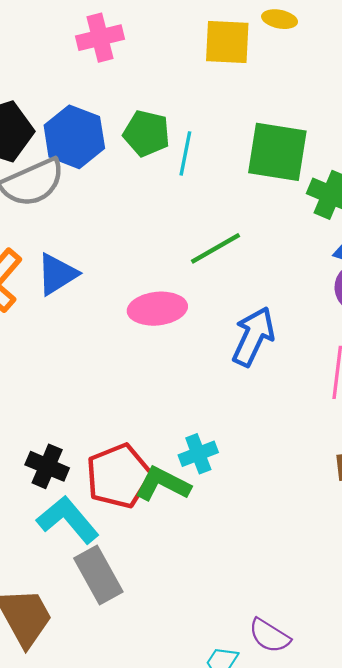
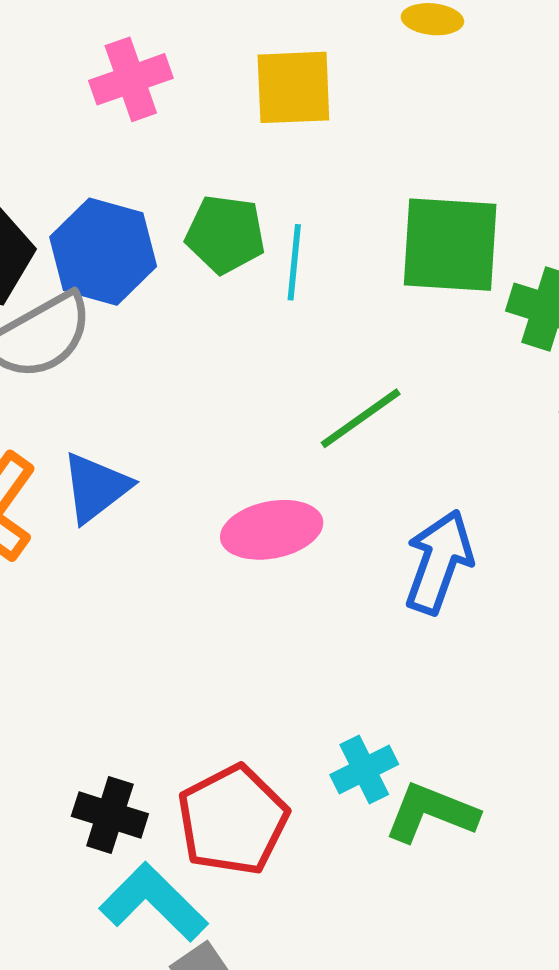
yellow square: (227, 42) -> (293, 87), moved
green L-shape: (163, 484) -> (431, 813), moved

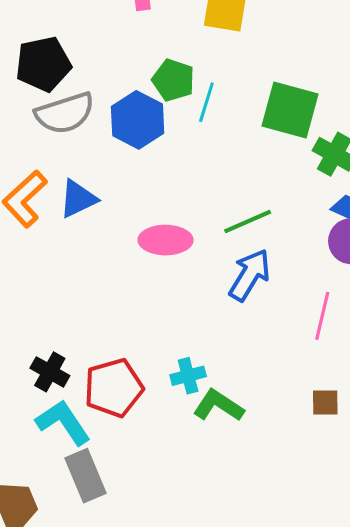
blue hexagon: (103, 252) -> (138, 120), moved
green line: (361, 418) -> (248, 222), moved

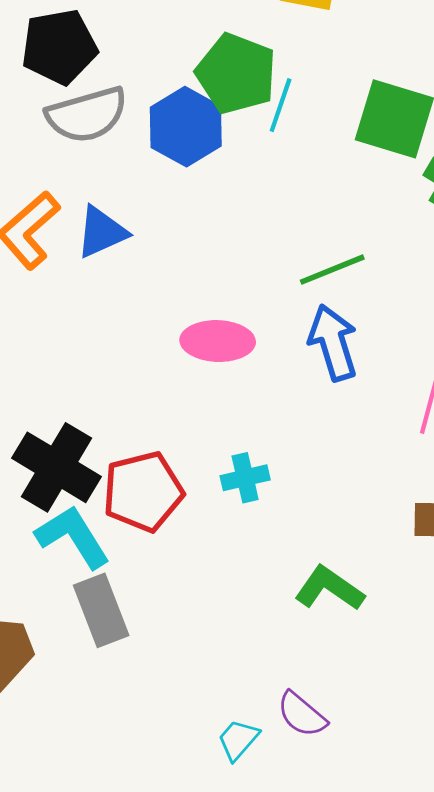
green pentagon: (173, 80) -> (236, 74), size x1.4
pink ellipse: (166, 240) -> (218, 341), moved
blue arrow: (250, 275) -> (333, 343), turned -50
black cross: (50, 372) -> (57, 467), size x1.6
green L-shape: (218, 406) -> (329, 588), moved

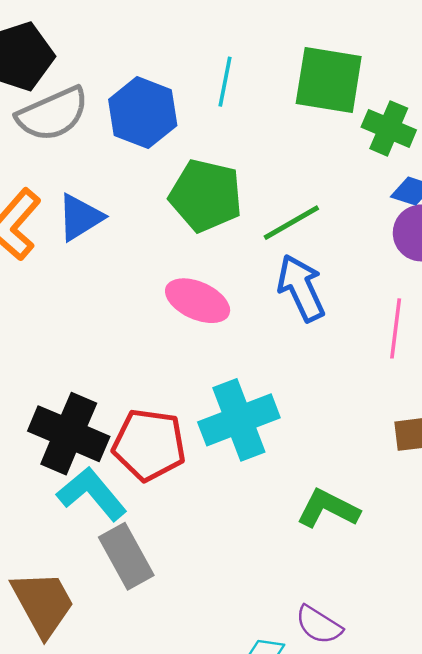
green pentagon: (236, 74) -> (206, 196), moved
pink ellipse: (218, 341) -> (198, 301), turned 30
cyan cross: (245, 478) -> (239, 420), size x1.8
red pentagon: (143, 492) -> (149, 445), turned 30

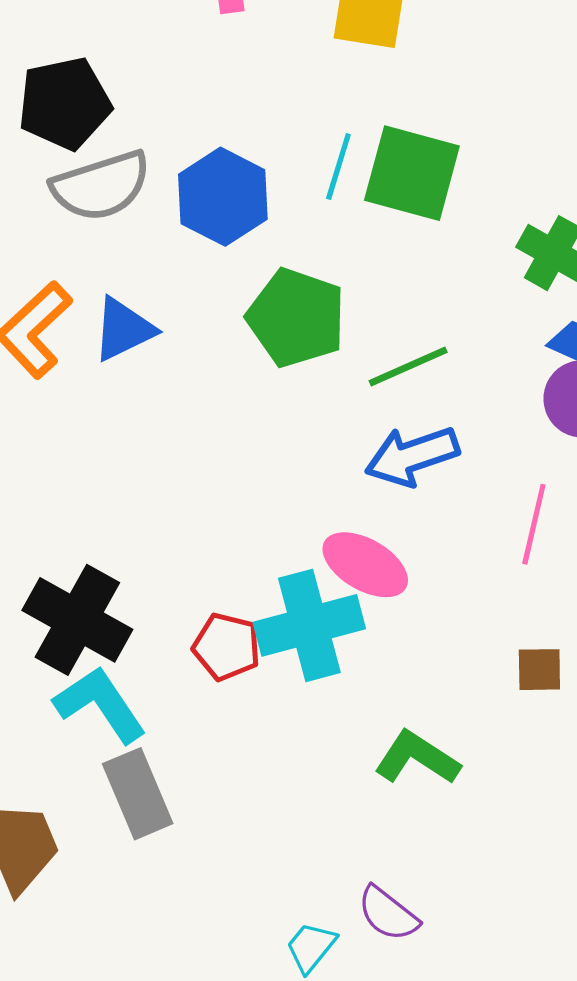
green square: (329, 80) -> (412, 173), moved
blue arrow: (301, 288) -> (412, 456), turned -90
pink ellipse: (198, 301) -> (365, 565), moved
red pentagon: (149, 445) -> (227, 647), moved, size x0.7

